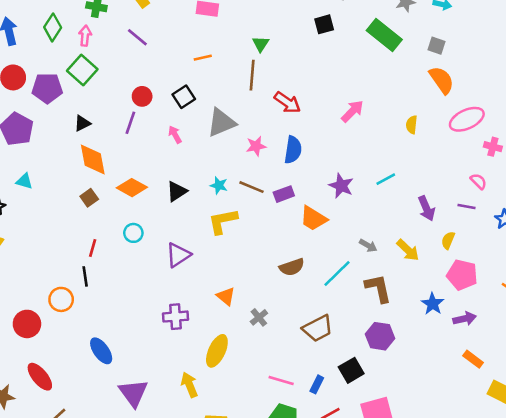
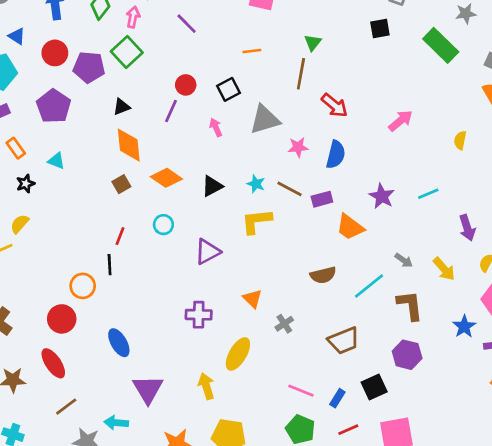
red circle: (27, 324) -> (62, 319), moved

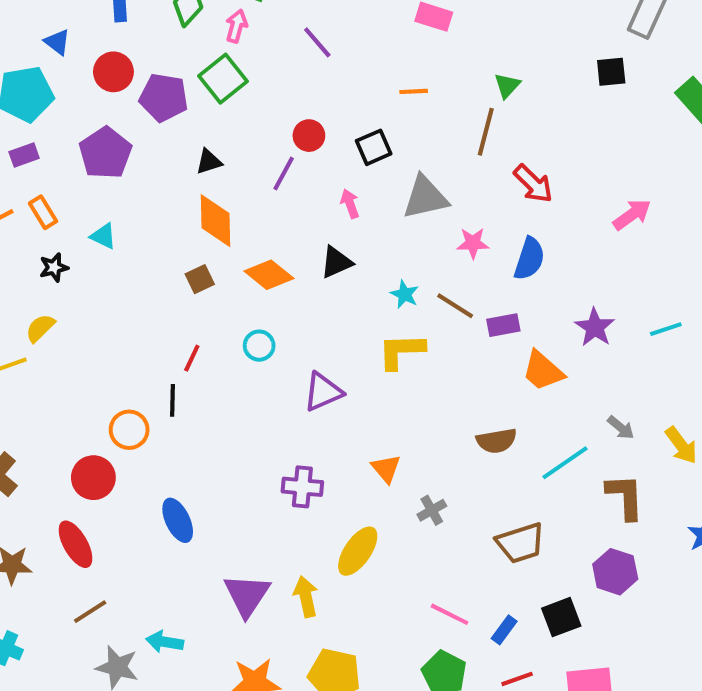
black triangle: (212, 186) -> (336, 262), moved
purple triangle: (148, 389) -> (247, 595), moved

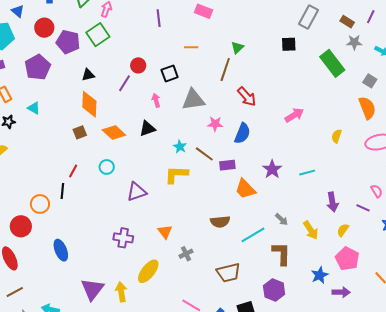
purple line: (317, 42) -> (159, 18), moved, turned 30

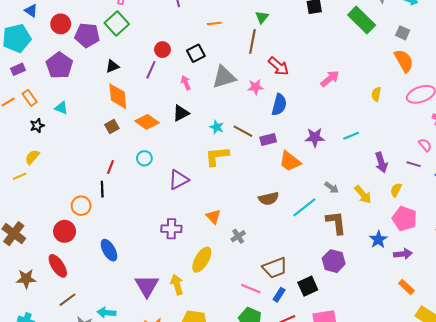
pink star: (215, 124) -> (255, 87), moved
purple star: (272, 169) -> (315, 137), turned -30
brown trapezoid: (228, 273) -> (275, 268), moved

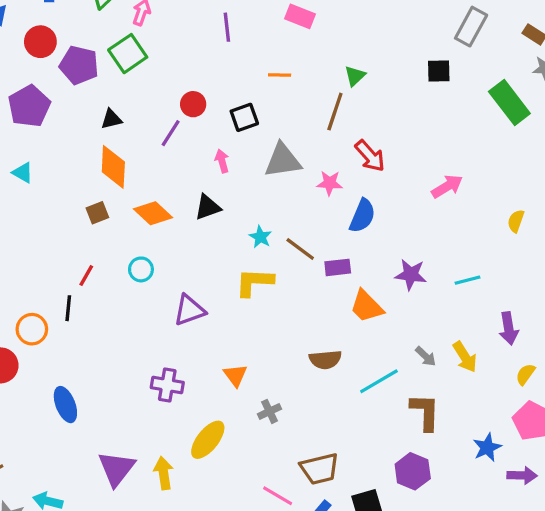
yellow arrow: (363, 194) -> (465, 357), moved

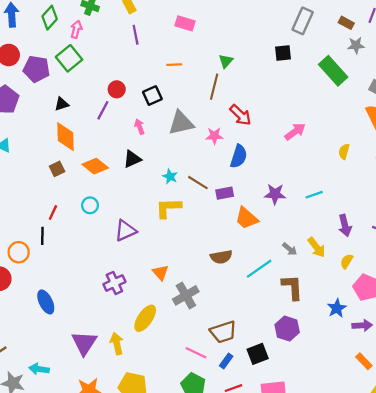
yellow semicircle: (525, 374) -> (347, 261), moved
purple cross: (167, 385) -> (114, 283), turned -30
gray cross: (270, 411) -> (186, 295), size x1.6

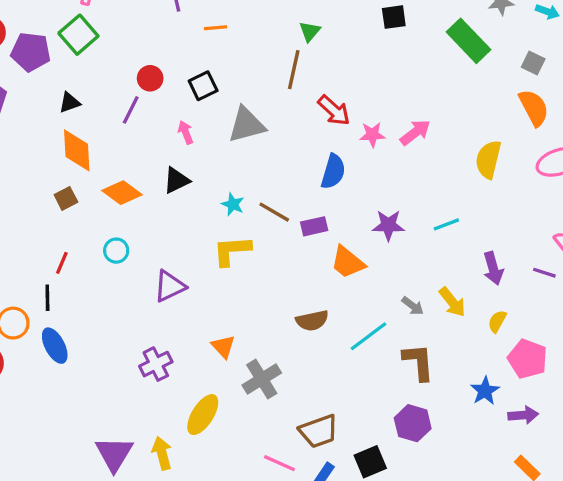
orange line: (174, 65) -> (216, 28), moved
pink star: (214, 136) -> (372, 135), moved
yellow semicircle: (344, 152) -> (488, 159), size x1.6
blue ellipse: (46, 302) -> (55, 346), moved

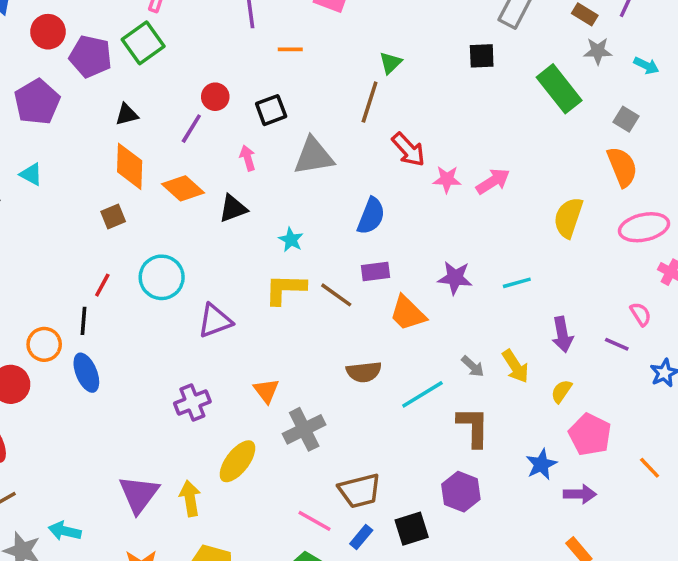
blue semicircle: (333, 172) -> (371, 216), moved
orange diamond: (122, 193) -> (183, 188), moved
brown line: (274, 212) -> (336, 295), moved
cyan circle: (116, 251) -> (162, 277), size x1.6

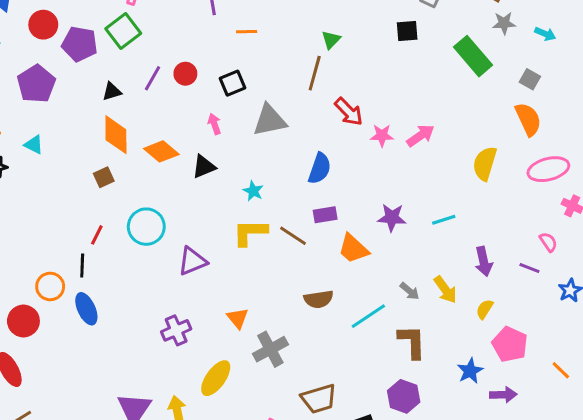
purple line: (191, 129) -> (152, 78), moved

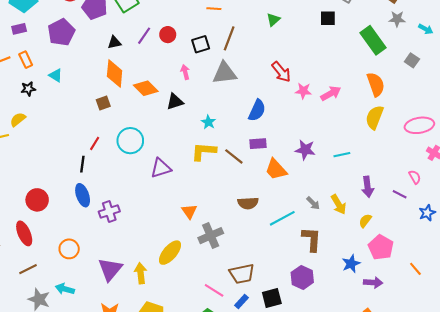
brown line: (315, 73) -> (229, 38), moved
orange semicircle: (528, 119) -> (376, 84), moved
orange circle: (50, 286) -> (69, 249), moved
purple cross: (176, 330) -> (109, 212), moved

